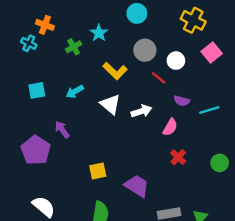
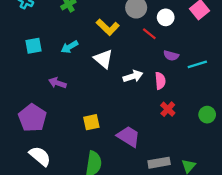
white arrow: (141, 111) -> (133, 76), moved
pink semicircle: (170, 127) -> (160, 81), turned -35
purple arrow: (62, 130) -> (57, 83), turned -35
purple pentagon: (36, 150) -> (32, 118), moved

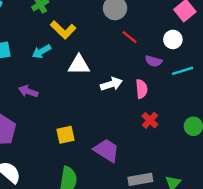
white circle: (166, 17) -> (173, 39), moved
yellow L-shape: (108, 27) -> (63, 30), moved
white triangle: (103, 59) -> (79, 65), turned -40

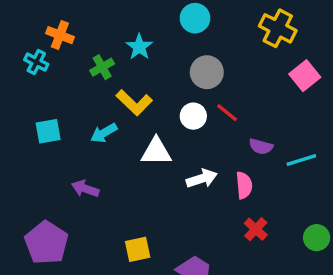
white circle: (173, 39) -> (193, 116), moved

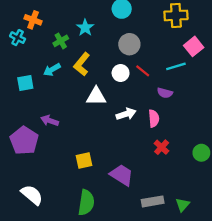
yellow cross: (278, 28) -> (176, 15), turned -30
yellow L-shape: (134, 103) -> (82, 64), turned 85
cyan arrow: (104, 133) -> (52, 70), moved
cyan line: (301, 160) -> (176, 66), moved
purple pentagon: (46, 243) -> (24, 141), moved

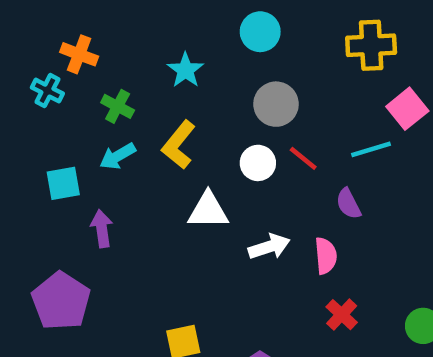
green cross: (61, 41) -> (118, 106), moved, turned -32
purple semicircle: (165, 93) -> (348, 204), turned 48
purple arrow: (50, 121) -> (102, 229), moved, turned 63

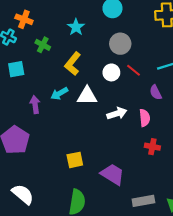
cyan arrow: (118, 156) -> (59, 93), moved
cyan square: (63, 183) -> (16, 69), moved
red cross: (342, 315) -> (152, 147), turned -32

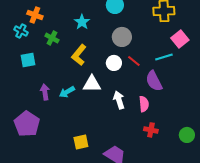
purple semicircle: (156, 92) -> (154, 81), size x1.5
cyan arrow: (59, 93) -> (67, 92), moved
white arrow: (117, 113) -> (119, 100), turned -90

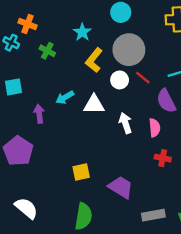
gray circle: (122, 37) -> (129, 50), size x1.4
yellow L-shape: (79, 55) -> (94, 60), moved
cyan square: (28, 60) -> (14, 87), moved
cyan arrow: (67, 92) -> (65, 97), moved

